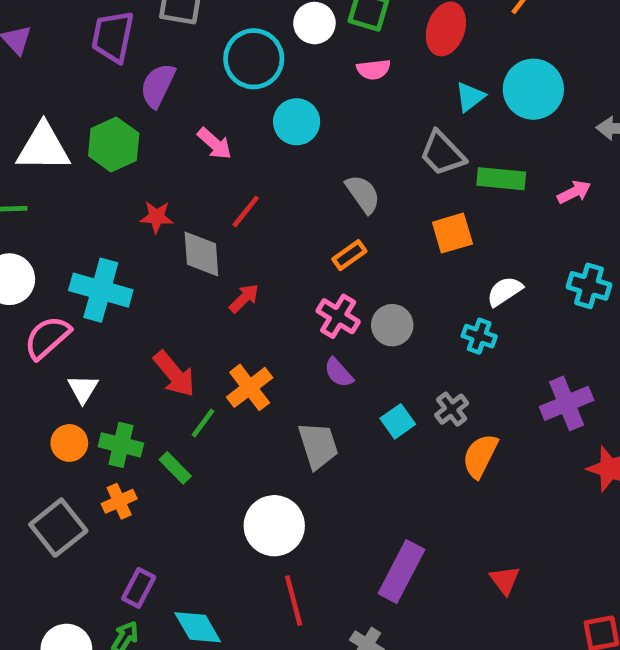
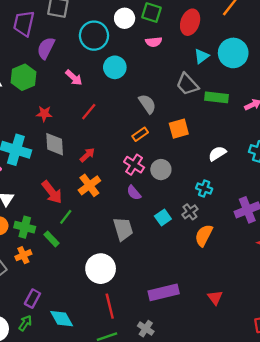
orange square: (452, 233) -> (179, 129), moved
gray diamond: (201, 254) -> (55, 144), moved
cyan cross: (479, 336) -> (204, 189), moved
orange cross: (250, 387) -> (89, 185), moved
purple rectangle: (401, 572) -> (164, 292), turned 48

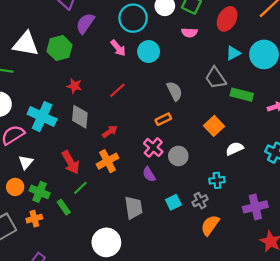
pink arrow: (74, 78) -> (118, 48), moved
orange square: (179, 129) -> (214, 126), moved, turned -36
cyan cross: (204, 189) -> (217, 180), turned -35

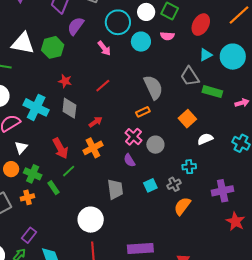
cyan circle: (149, 52) -> (141, 42), moved
gray semicircle: (175, 91) -> (153, 87), size x1.4

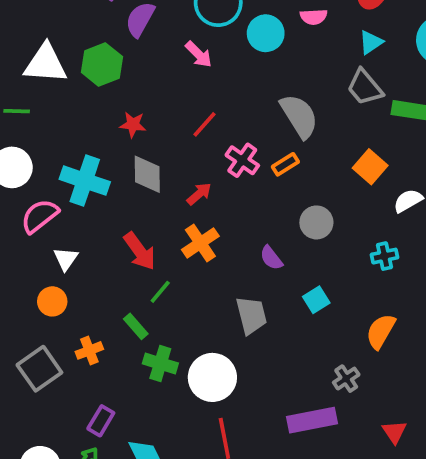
cyan triangle: (206, 55) -> (371, 42), moved
pink cross: (133, 137) -> (242, 160), moved
green cross: (33, 174) -> (160, 363), moved
gray cross: (174, 184) -> (346, 379), moved

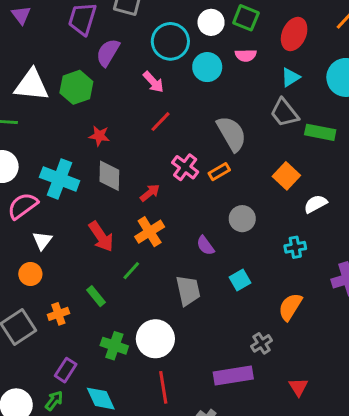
red line: (204, 124) -> (161, 122), moved
green line: (160, 292) -> (131, 271), moved
green cross: (160, 363) -> (114, 346), moved

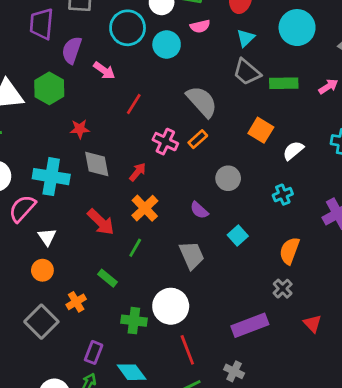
pink arrow: (153, 82) -> (104, 70), moved
gray cross: (262, 343) -> (283, 289), moved

